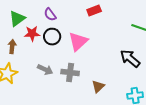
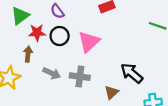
brown arrow: (12, 47) -> (28, 54), moved
black arrow: (130, 59) -> (132, 73), moved

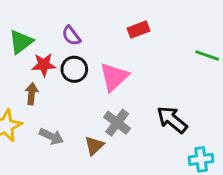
gray arrow: (52, 73) -> (51, 136), moved
gray cross: (80, 77) -> (117, 123), moved, turned 30
brown triangle: (111, 92) -> (94, 146), moved

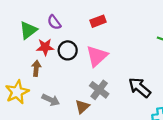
red rectangle: (138, 30) -> (98, 21), moved
purple semicircle: (71, 36) -> (54, 22), moved

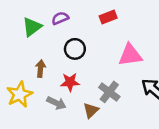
purple semicircle: (54, 22) -> (60, 18), turned 104
red star: (45, 47) -> (70, 82), moved
pink triangle: (97, 56) -> (130, 55), moved, turned 35

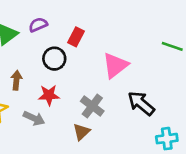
red rectangle: (108, 17) -> (76, 37), moved, turned -42
pink triangle: (130, 55) -> (115, 65), turned -30
brown triangle: (91, 110) -> (81, 132), moved

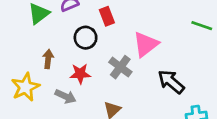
red rectangle: (76, 37) -> (107, 16), turned -48
gray cross: (92, 106) -> (120, 67), moved

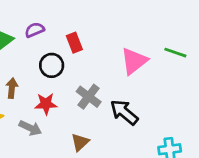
pink triangle: (146, 44) -> (134, 61), moved
black arrow: (171, 82) -> (124, 112), moved

